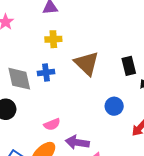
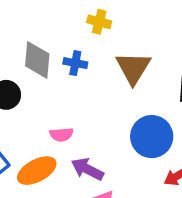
blue circle: (114, 106) -> (152, 137), size x1.6

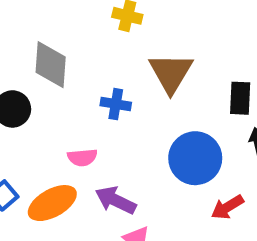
blue cross: (75, 63) -> (116, 104), moved

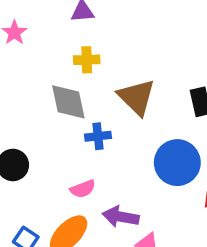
gray diamond: (51, 65) -> (68, 102), moved

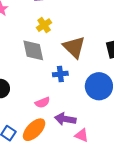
yellow cross: (87, 60) -> (44, 25), turned -32
blue cross: (98, 136) -> (60, 74), moved

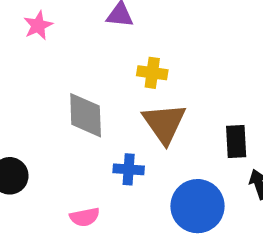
yellow cross: (44, 25) -> (152, 73), moved, turned 32

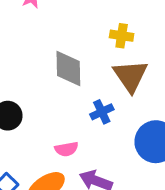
blue cross: (129, 169) -> (102, 112), turned -30

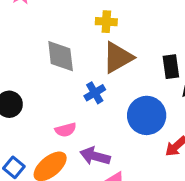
brown triangle: (130, 76) -> (118, 58), turned 40

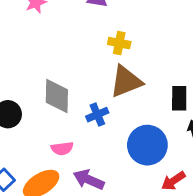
gray diamond: (61, 56) -> (57, 96), moved

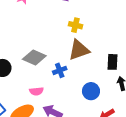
gray diamond: (57, 96) -> (34, 58), turned -70
blue circle: (147, 145) -> (91, 91), size x0.7

